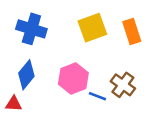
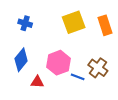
blue cross: (31, 29) -> (25, 23), size x0.6
red triangle: (14, 104) -> (37, 82), moved

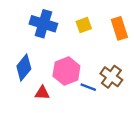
yellow square: (74, 22) -> (84, 25), size x0.6
blue cross: (25, 23) -> (43, 24), moved, size x1.6

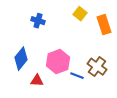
blue cross: (43, 24) -> (38, 21), size x0.6
yellow square: (84, 25) -> (80, 14), moved, turned -32

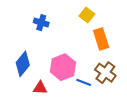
orange rectangle: (104, 25) -> (101, 39), moved

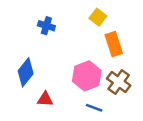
pink hexagon: (63, 67) -> (87, 76), moved
blue line: (84, 82) -> (94, 108), moved

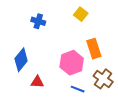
orange rectangle: (114, 44) -> (94, 49), moved
brown cross: (119, 82) -> (103, 79), moved

